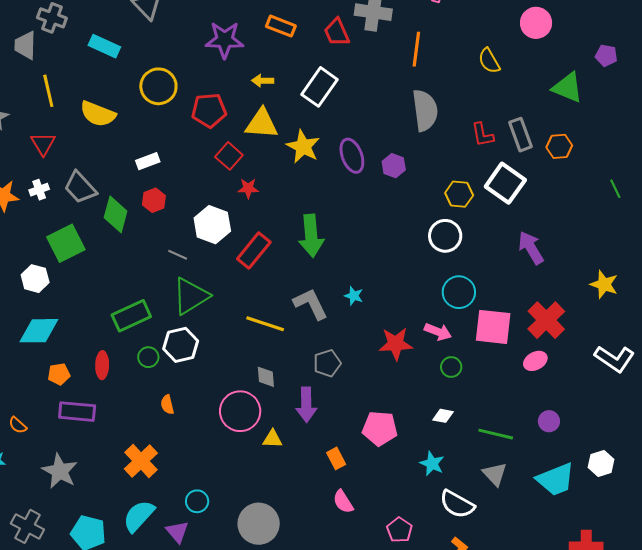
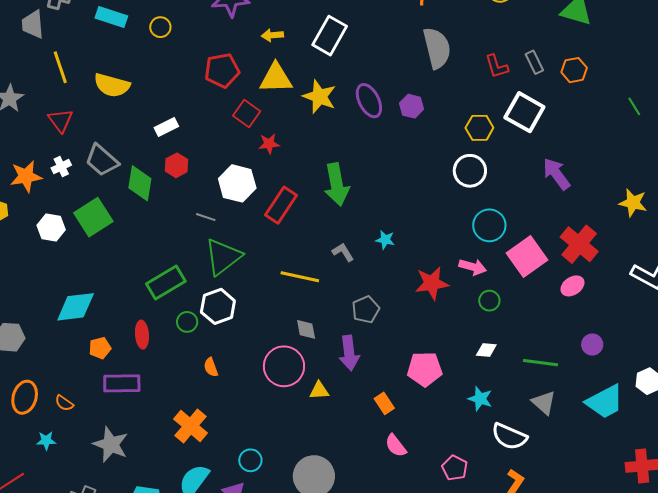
yellow circle: (158, 86) -> (160, 27), moved, size x0.6
gray rectangle: (520, 135) -> (534, 62), size x0.7
white hexagon: (35, 279) -> (51, 228), moved
gray L-shape: (311, 304) -> (343, 252), size x0.6
pink square: (493, 327) -> (527, 256), turned -36

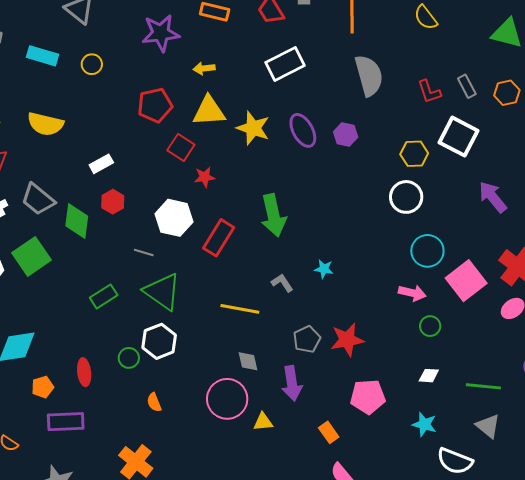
white rectangle: (330, 36) -> (285, 64), moved, turned 36
green triangle: (223, 257) -> (162, 292), turned -45
green rectangle: (166, 282) -> (104, 296), moved, size x0.7
red star: (432, 283) -> (347, 340), moved

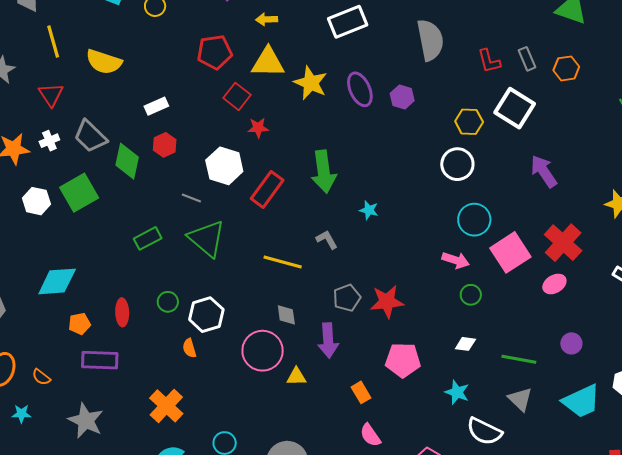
cyan star: (324, 269) -> (369, 210), moved
white hexagon: (159, 341) -> (206, 315), moved

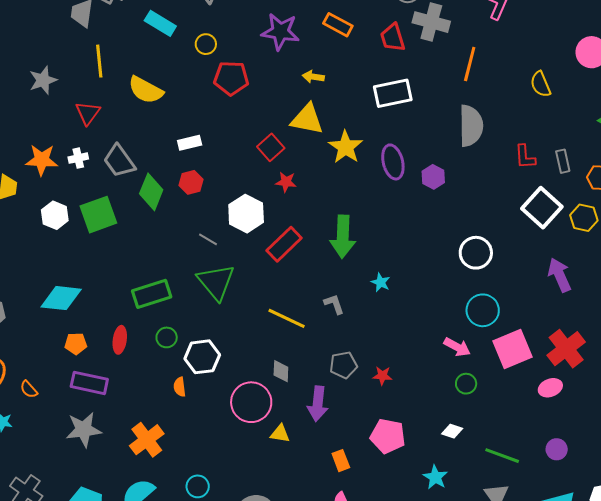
red pentagon: (215, 52) -> (231, 78), moved
yellow hexagon: (469, 122) -> (584, 218), moved
green rectangle: (148, 238) -> (152, 294), moved, size x1.4
red star: (387, 302) -> (382, 376), size x0.6
gray star: (86, 421) -> (84, 430), moved, turned 30

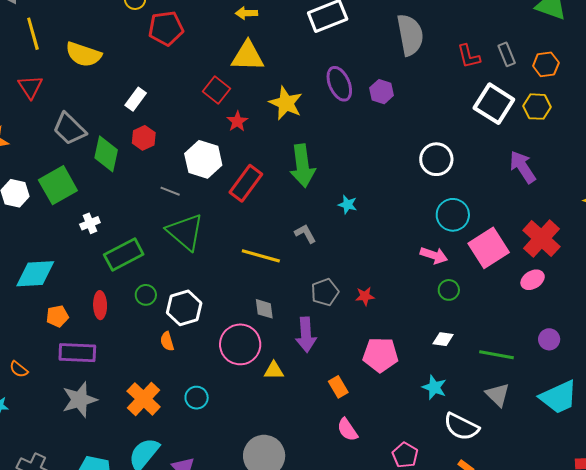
white rectangle: (190, 143) -> (136, 99), turned -30
yellow star: (346, 147) -> (286, 103), moved
white cross: (78, 158) -> (90, 223), moved
red star: (286, 182) -> (237, 121), turned -30
cyan circle: (198, 486) -> (197, 398), moved

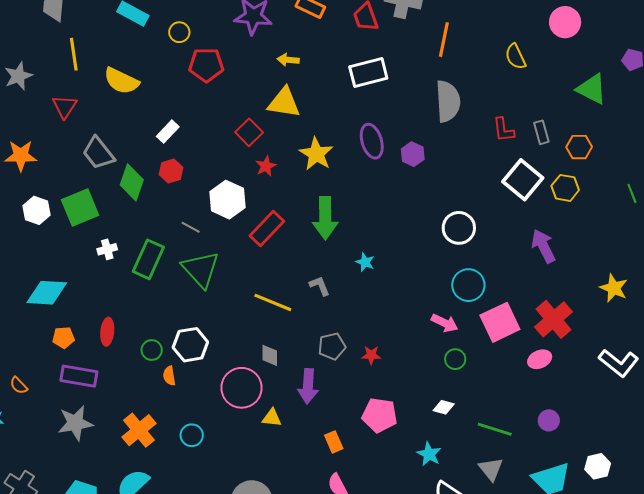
green rectangle: (124, 254) -> (148, 259), moved, turned -45
green circle: (146, 295) -> (152, 350), moved

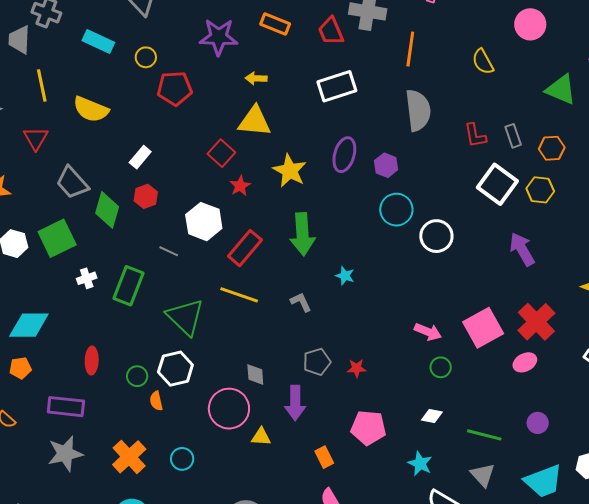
purple ellipse: (372, 141) -> (344, 155), turned 36
green triangle: (201, 269) -> (185, 317), moved
cyan circle: (468, 285) -> (396, 210), moved
yellow line: (273, 302) -> (239, 295), moved
orange pentagon: (64, 338) -> (20, 368), moved

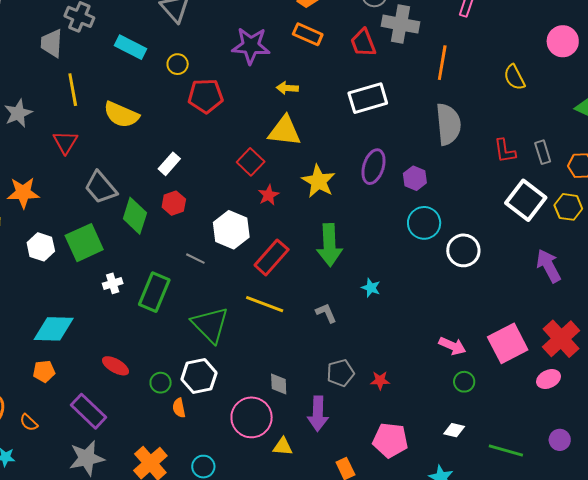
red ellipse: (92, 361) -> (115, 366), turned -64
purple rectangle: (66, 407) -> (89, 411), turned 36

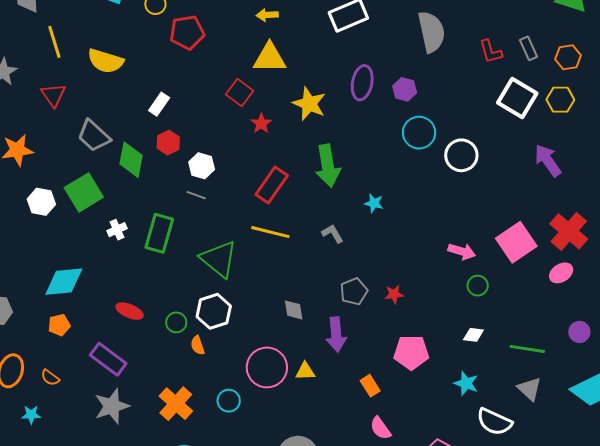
white hexagon: (231, 230) -> (202, 166), moved, size x0.7
pink circle: (252, 417) -> (267, 367), moved

